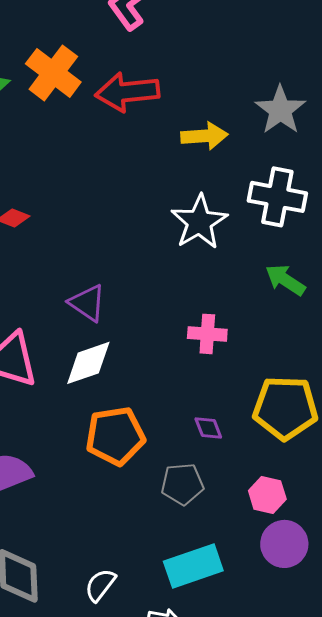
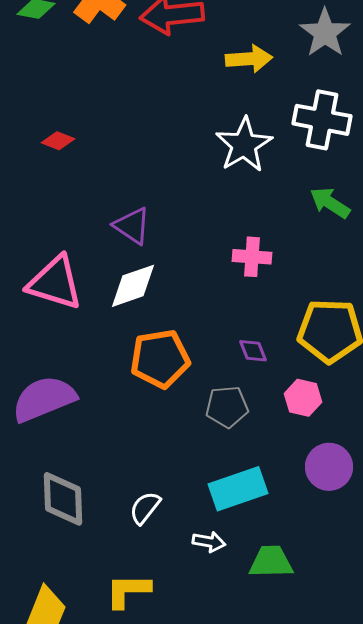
pink hexagon: (267, 495) -> (303, 398), moved

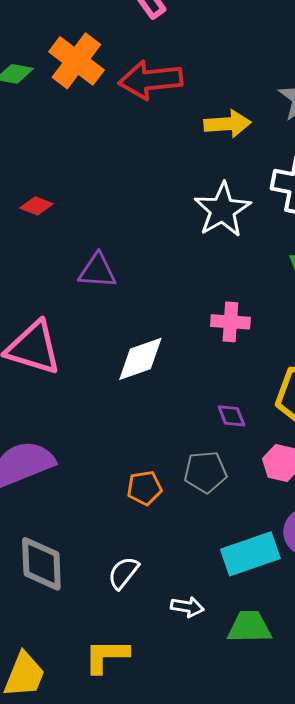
purple triangle: (132, 226) -> (97, 271), moved, turned -30
white diamond: (133, 286) -> (140, 359), moved
orange pentagon: (160, 359) -> (144, 488), moved, size x0.6
cyan rectangle: (238, 489) -> (250, 554), moved

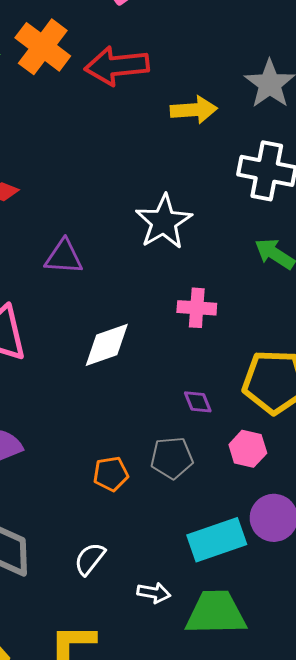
white star: (222, 210) -> (164, 222), moved
green trapezoid: (249, 627) -> (216, 613), size x1.4

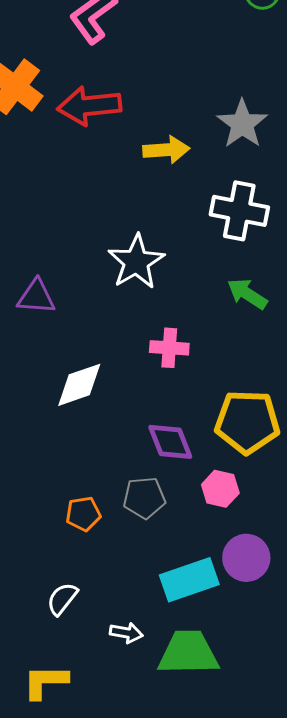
purple diamond: (198, 402) -> (170, 442), size x1.6

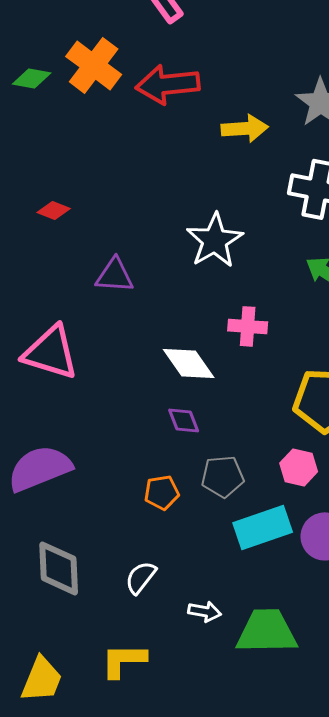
white diamond: (79, 385) -> (189, 363), moved, turned 74
purple diamond: (170, 442) -> (184, 420), moved, size x0.7
cyan rectangle: (189, 580) -> (263, 527), moved

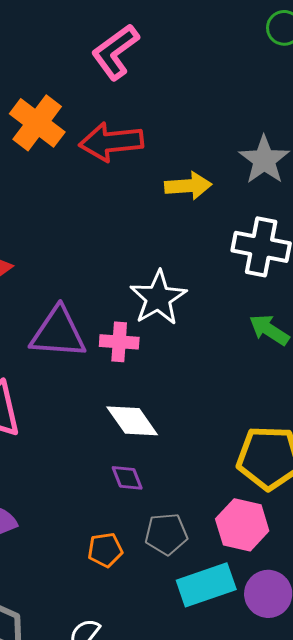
purple triangle: (115, 275) -> (58, 333), size x1.5
pink cross: (248, 326) -> (119, 342), moved
pink hexagon: (299, 467) -> (242, 525), size x1.4

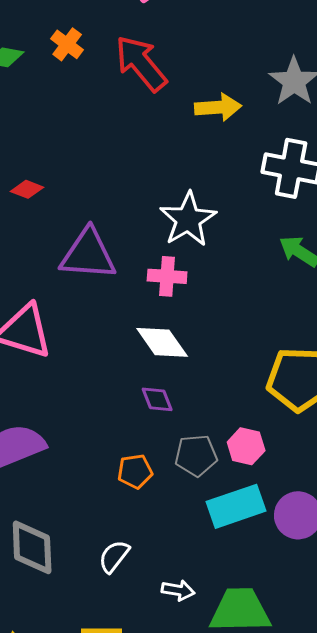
orange cross: (37, 123) -> (67, 44), size x0.6
red arrow: (111, 142) -> (141, 63), turned 56
pink cross: (119, 342) -> (167, 276), moved
pink hexagon: (242, 525) -> (246, 446), moved, size x0.7

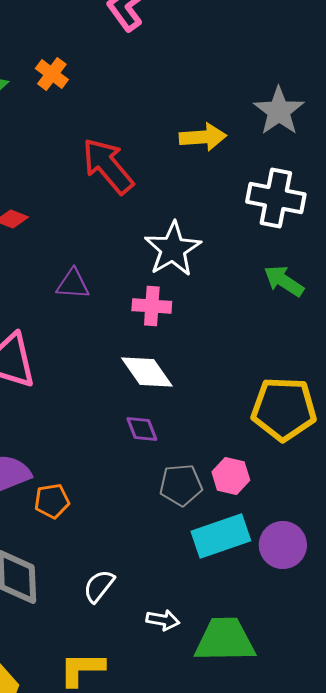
red arrow: (141, 63) -> (108, 166), moved
purple triangle: (88, 254) -> (73, 284), size x0.6
orange pentagon: (135, 471) -> (52, 501), moved

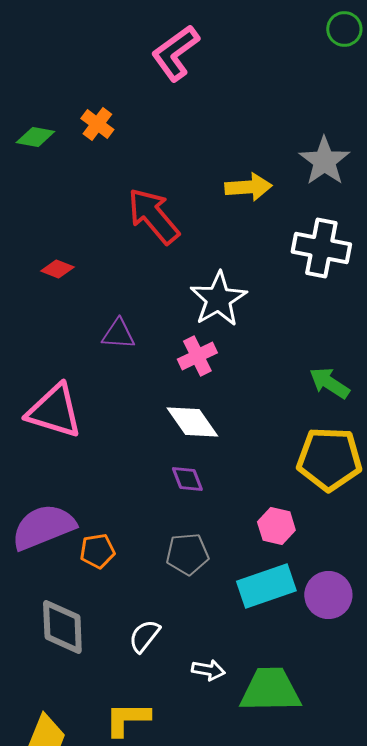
green arrow: (284, 281) -> (329, 383), moved
pink cross: (152, 306) -> (197, 356), turned -30
gray pentagon: (181, 485) -> (187, 554), moved

